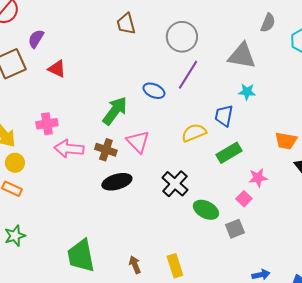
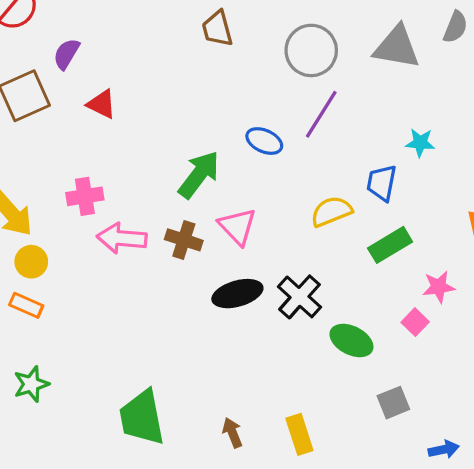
gray triangle: (242, 56) -> (397, 47), moved
black ellipse: (117, 182) -> (237, 294), moved
gray square: (235, 229) -> (393, 403), moved

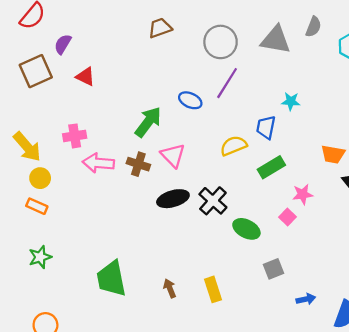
brown trapezoid: (217, 29) -> (160, 28), turned 85

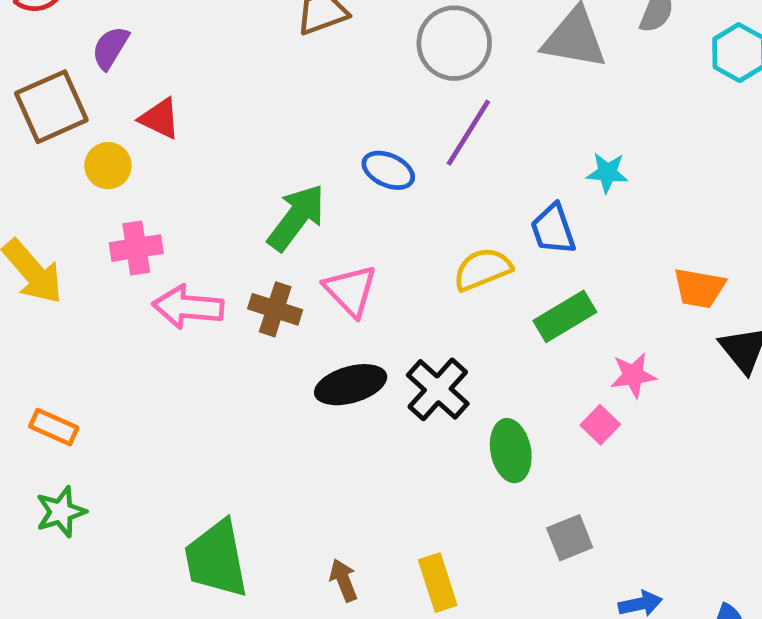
blue trapezoid: (266, 127) -> (553, 229), turned -30
yellow circle: (40, 178) -> (108, 166), moved
orange rectangle: (37, 206) -> (54, 427), moved
green ellipse: (246, 229) -> (511, 451), turned 52

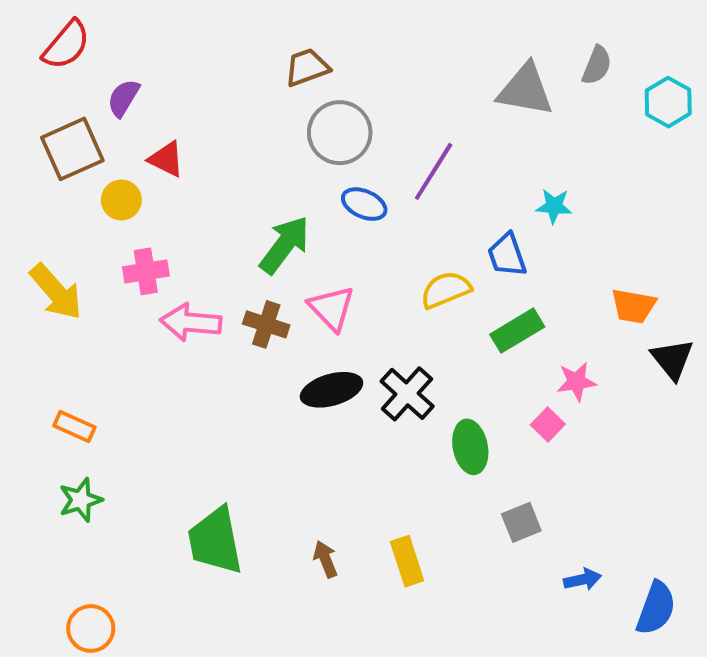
gray circle: (454, 43) -> (340, 133), moved

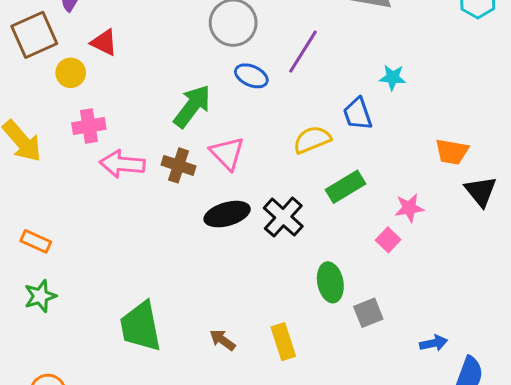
green rectangle: (517, 331) -> (346, 187), moved
green ellipse: (470, 447) -> (330, 282), moved
brown arrow: (325, 559) -> (223, 340), turned -32
blue arrow: (583, 580) -> (434, 343), moved

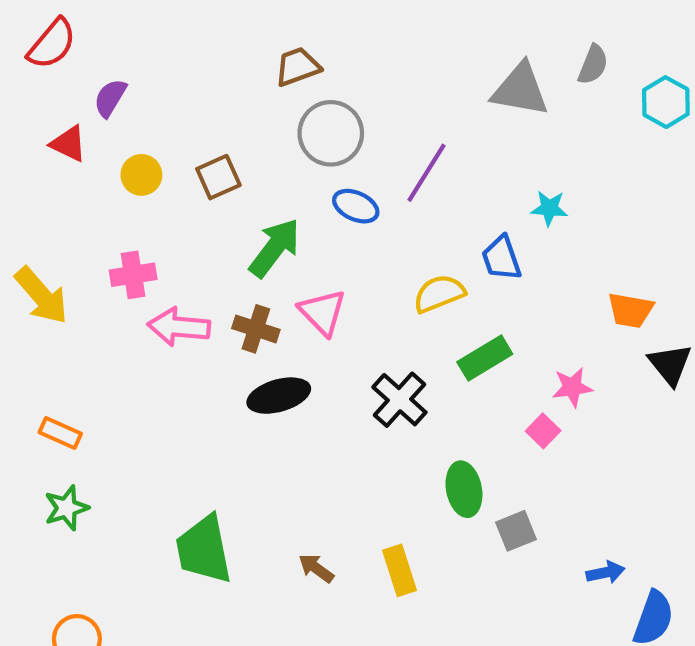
brown square: (34, 35) -> (218, 177), moved, size x0.7
red triangle: (104, 42) -> (69, 144), moved
yellow circle: (71, 73) -> (141, 175), moved
black ellipse: (227, 214) -> (279, 396), moved

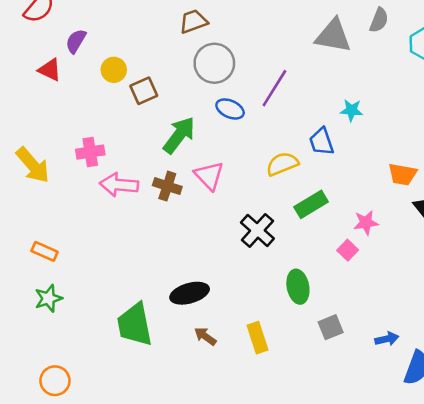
yellow circle: (141, 175) -> (114, 70), moved
black ellipse: (279, 396) -> (190, 293), moved
gray square: (516, 531) -> (331, 327), moved

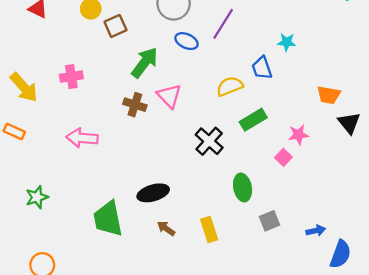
pink arrow: (119, 185) -> (82, 138), moved
orange rectangle: (45, 251) -> (14, 132), moved

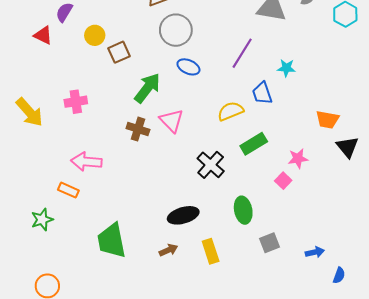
purple line: (223, 24) -> (242, 53), moved
orange rectangle: (14, 132) -> (68, 190), moved
black ellipse: (153, 193) -> (183, 215), moved
brown arrow: (166, 228) -> (168, 250), turned 120
blue semicircle: (340, 254) -> (339, 275), size x0.6

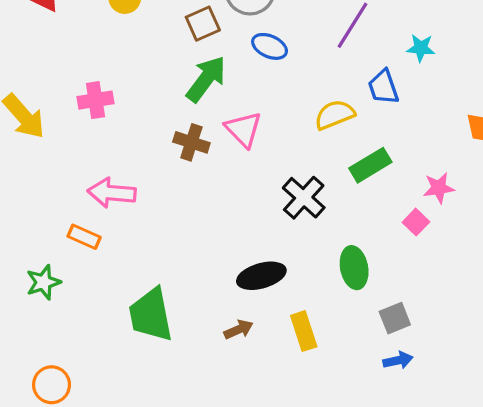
brown square: (119, 52) -> (203, 24), moved
blue arrow: (315, 252) -> (398, 360), moved

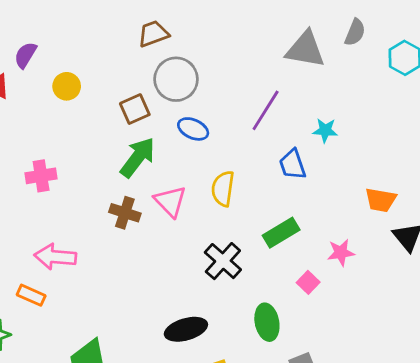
yellow semicircle: (335, 115) -> (223, 189), moved, turned -60
pink square: (416, 222) -> (308, 282), moved

